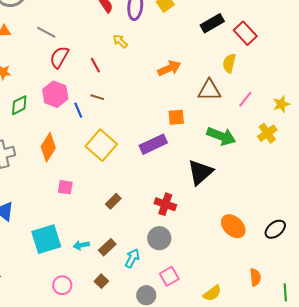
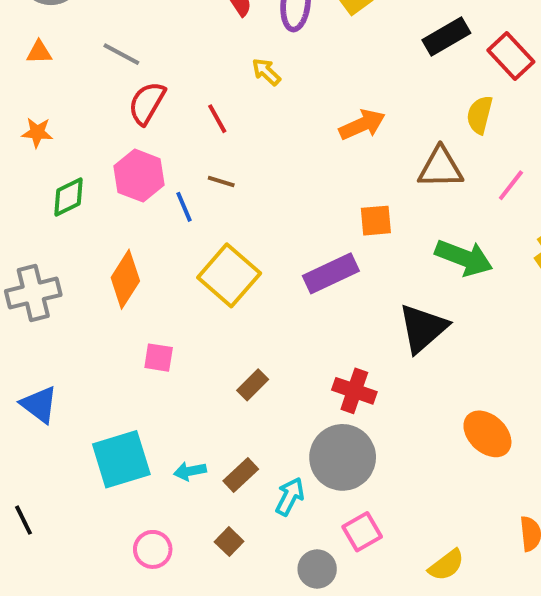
gray circle: (159, 238) -> (343, 457), size x1.4

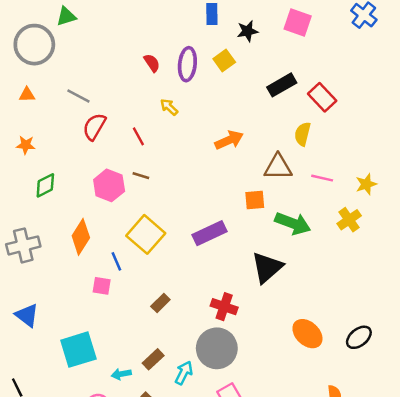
pink hexagon: (139, 176) -> (109, 185), moved
pink line: (511, 185) -> (322, 178), turned 65
blue line: (184, 207) -> (116, 261), moved
orange square: (376, 221) -> (255, 200), moved
cyan arrow: (190, 471) -> (121, 374), moved

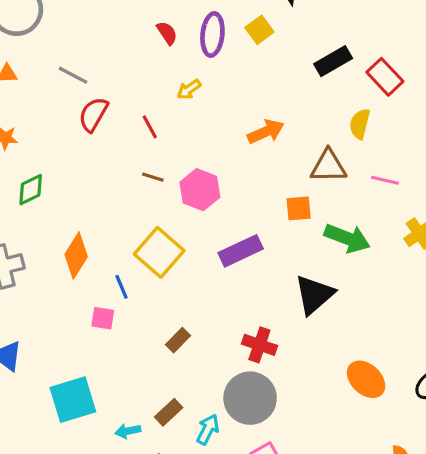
yellow arrow: (169, 107) -> (189, 89), turned -78
pink hexagon: (109, 185) -> (200, 190), moved

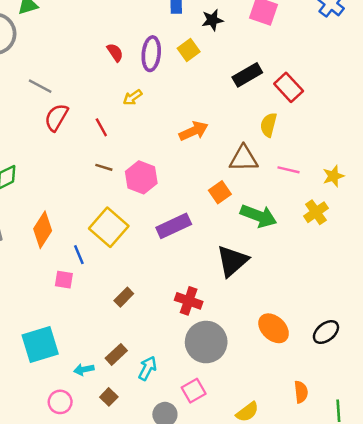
orange square: (299, 208) -> (220, 192), turned -30
gray circle: (250, 398) -> (206, 342), moved

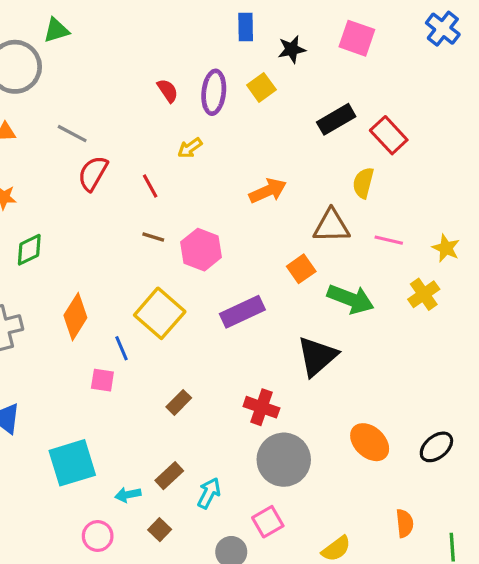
yellow star: (333, 176) -> (446, 248), turned -30

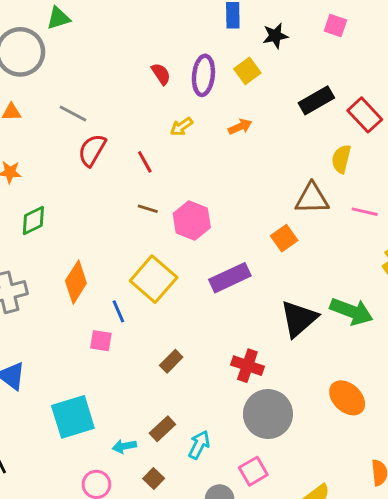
pink square: (357, 38) -> (335, 26), size x0.7
orange arrow: (268, 191) -> (240, 127), moved, size x0.7
green arrow: (351, 299) -> (352, 311), moved

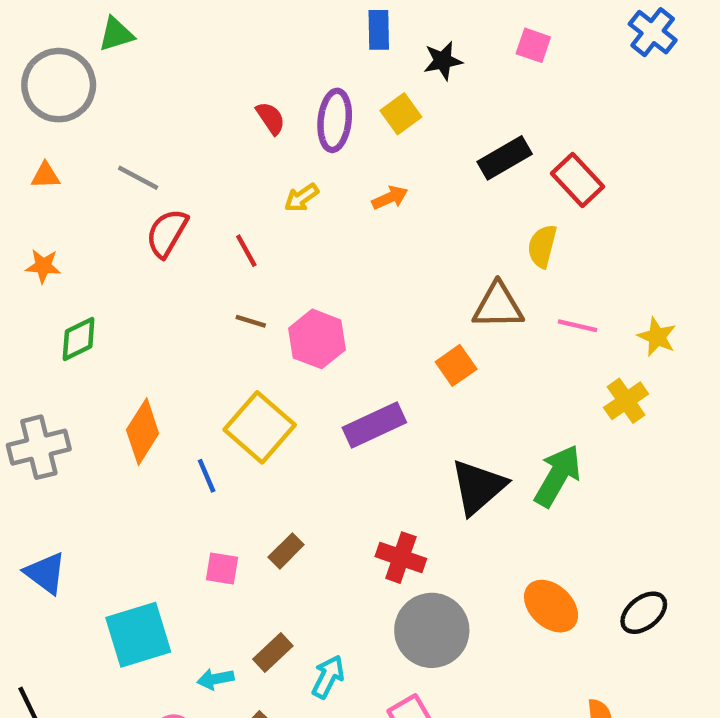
green arrow: (352, 311) -> (558, 476), turned -81
pink square: (101, 341) -> (222, 569), moved

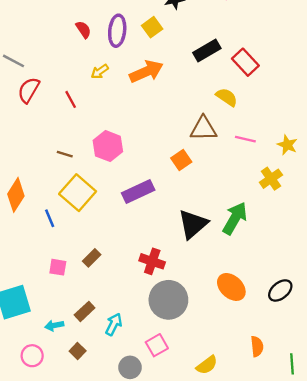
orange arrow: (390, 198) -> (146, 71), size x1.8
yellow semicircle: (542, 246) -> (227, 97), turned 110
brown line: (251, 321) -> (65, 154), moved

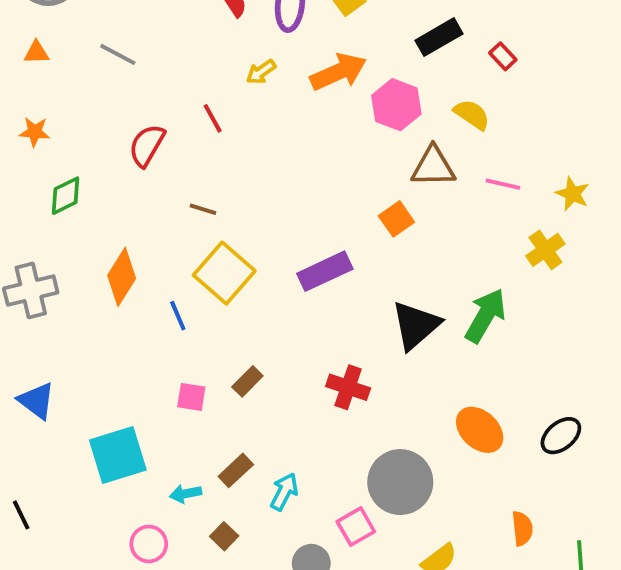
red rectangle: (245, 62) -> (503, 56), size x0.6
red semicircle: (29, 90) -> (147, 145), moved
pink hexagon: (108, 146) -> (396, 105), moved
gray circle: (168, 300) -> (400, 482), moved

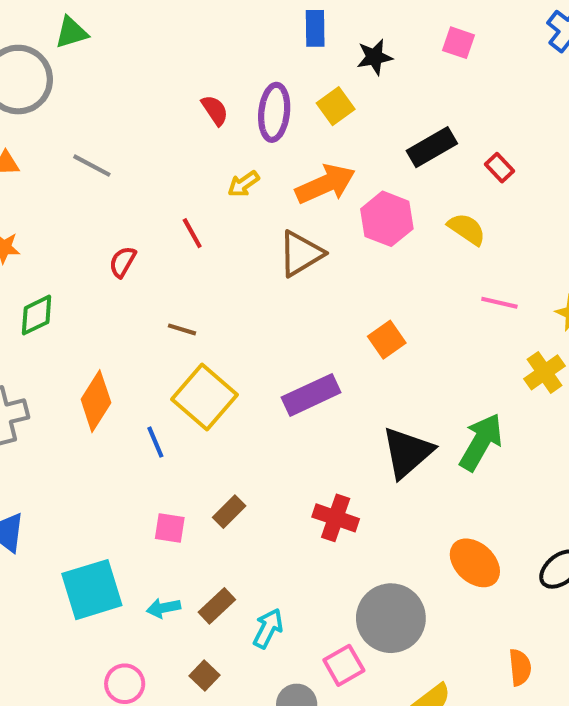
red semicircle: (147, 145) -> (123, 262), size x0.7
brown triangle: (433, 167) -> (301, 254), moved, turned -30
cyan arrow: (186, 494) -> (164, 608), moved

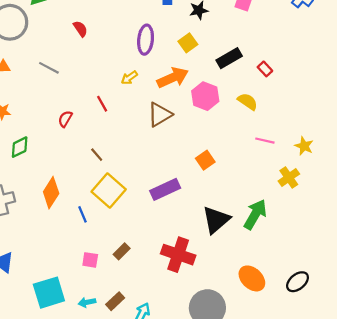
yellow square: (336, 106) -> (188, 43), moved
red semicircle: (215, 110) -> (80, 29), moved
brown line: (182, 329) -> (97, 155), turned 32
red cross: (336, 518) -> (178, 255), size x1.4

